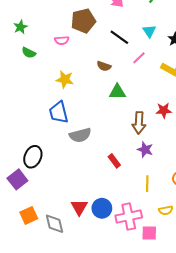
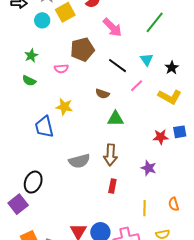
green star: (21, 27) -> (31, 56), moved
blue trapezoid: (59, 112) -> (44, 127), moved
brown arrow: (139, 123) -> (110, 155), moved
purple star: (145, 150) -> (149, 168), moved
red rectangle: (114, 161) -> (112, 186), turned 48

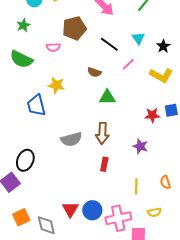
green star: (31, 56) -> (23, 25), moved
green semicircle: (29, 81) -> (21, 59), size x1.6

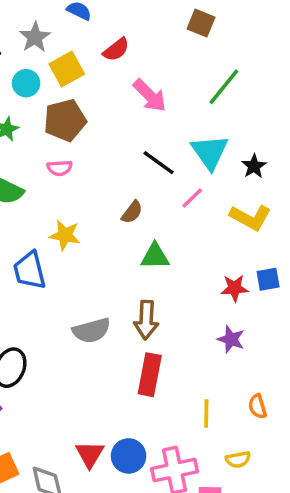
brown pentagon: (74, 28) -> (65, 120), moved
cyan triangle: (138, 38) -> (210, 152), size x1.6
brown semicircle: (94, 72) -> (132, 212), turned -72
purple star: (140, 146) -> (231, 339), moved
red rectangle: (104, 164) -> (150, 375), size x1.6

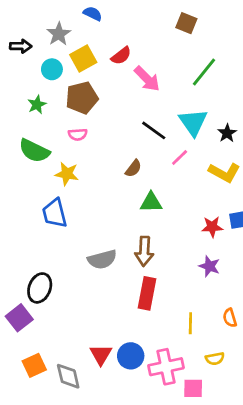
red semicircle: (116, 50) -> (121, 56), moved
yellow star: (65, 235) -> (67, 174), moved

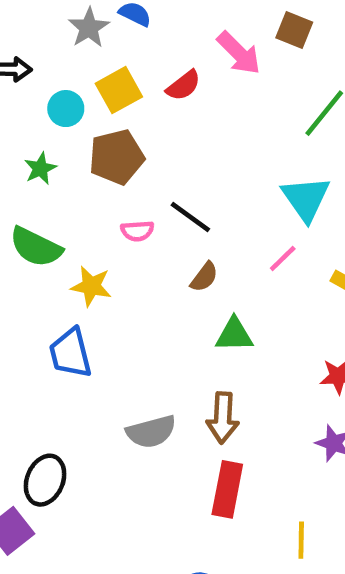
gray star: (59, 34) -> (89, 28), moved
pink arrow: (147, 79) -> (239, 53), moved
black line: (154, 130) -> (190, 217), moved
pink semicircle: (78, 134) -> (137, 231), moved

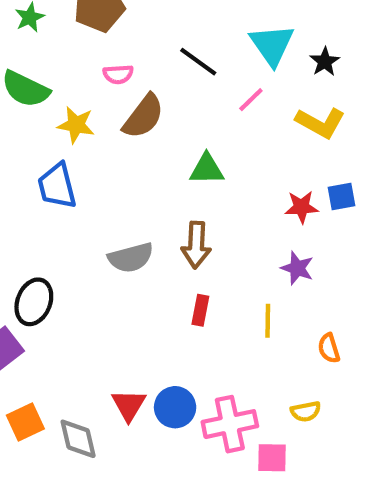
black line: (190, 217) -> (198, 62), moved
brown semicircle: (204, 277) -> (143, 116), moved, size x1.6
red rectangle: (227, 489) -> (200, 310), size x0.6
yellow line: (301, 540) -> (268, 321), moved

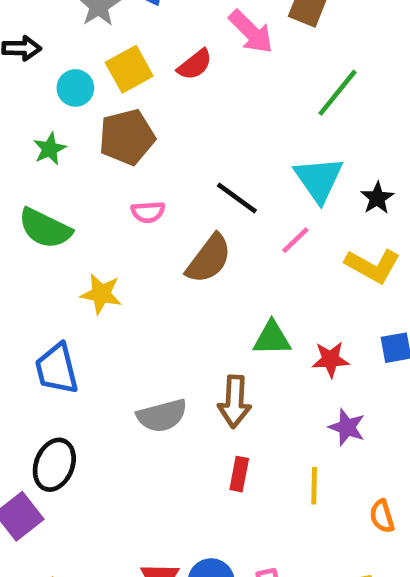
brown semicircle: (143, 116) -> (209, 259), moved
yellow star: (76, 125) -> (101, 294), moved
green triangle: (207, 169) -> (272, 338), moved
blue trapezoid: (57, 186) -> (57, 369), moved
red star: (301, 207) -> (330, 359), moved

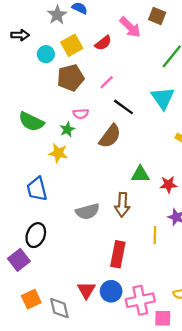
green star: (50, 149) -> (67, 129), moved
pink line: (295, 240) -> (107, 82), moved
red rectangle: (239, 474) -> (118, 254), moved, size x1.6
yellow line: (314, 486) -> (155, 235), moved

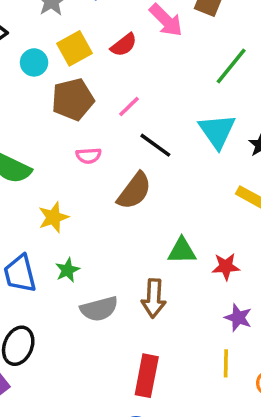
green star: (67, 129) -> (67, 270), moved
yellow star: (58, 153) -> (53, 217), turned -30
yellow line: (155, 235) -> (226, 363), moved

